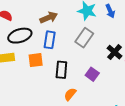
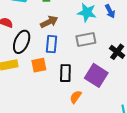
black ellipse: (20, 36) -> (22, 42), turned -45
gray rectangle: (84, 38) -> (86, 40), turned 48
purple square: (92, 74) -> (96, 75), size x1.6

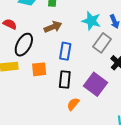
gray rectangle: (86, 40) -> (102, 43), moved, turned -48
blue rectangle: (51, 44) -> (65, 51), moved

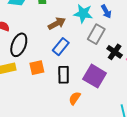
brown arrow: (53, 27) -> (57, 23), moved
blue rectangle: (65, 51) -> (61, 47), turned 36

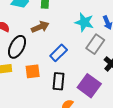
brown arrow: (57, 23) -> (40, 27), moved

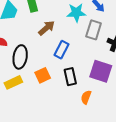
brown arrow: (40, 27) -> (47, 28), moved

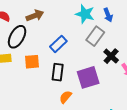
brown arrow: (47, 28) -> (35, 15), moved
purple square: (101, 71) -> (88, 77), turned 35

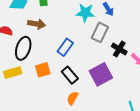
brown arrow: (35, 15) -> (37, 24), turned 42
black rectangle: (58, 72) -> (70, 75), turned -36
orange semicircle: (65, 97) -> (72, 98), moved

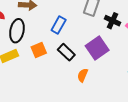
orange semicircle: (72, 98) -> (83, 75), moved

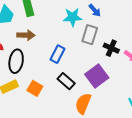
orange square: (39, 50) -> (35, 88), moved, turned -35
orange semicircle: (83, 75) -> (83, 104), size x1.5

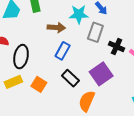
brown arrow: (26, 35) -> (56, 27), moved

